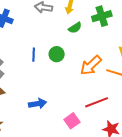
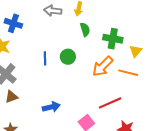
green cross: (102, 16) -> (113, 39), moved, turned 30
green semicircle: (75, 28) -> (85, 29), turned -72

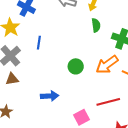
green circle: (68, 57) -> (76, 66), moved
blue line: (45, 58) -> (39, 43), moved

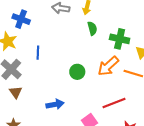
brown triangle: (12, 79) -> (16, 92), turned -48

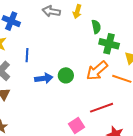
green semicircle: (92, 28) -> (96, 27), moved
blue arrow: (55, 104) -> (44, 78), moved

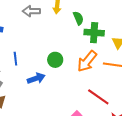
green circle: (66, 75) -> (55, 60), moved
red line: (102, 108) -> (98, 97), turned 65

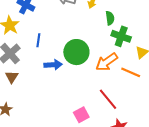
green circle: (55, 60) -> (76, 52), size x1.6

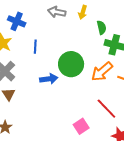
blue line: (38, 40) -> (35, 47), moved

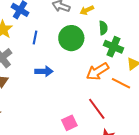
yellow arrow: (83, 12) -> (87, 10), turned 40
green circle: (71, 64) -> (71, 38), moved

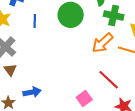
blue arrow: (44, 71) -> (32, 92), moved

